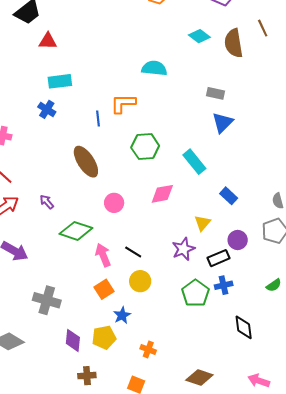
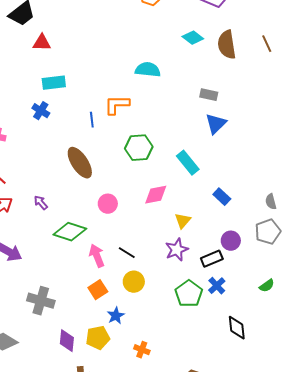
brown line: (263, 28) -> (267, 44), moved
yellow triangle: (202, 223) -> (183, 221), moved
blue cross: (224, 285) -> (217, 286), turned -30

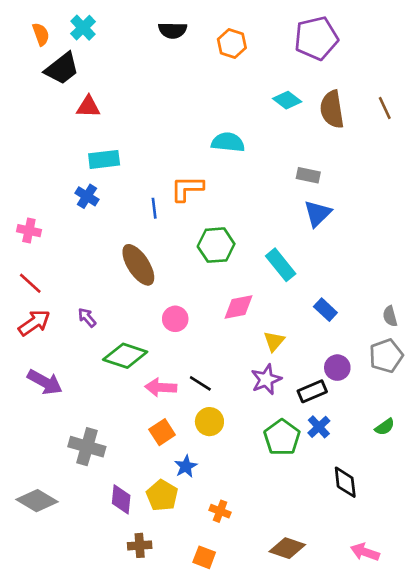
pink arrow: (97, 256) -> (161, 387), turned -65
yellow pentagon: (98, 338) -> (162, 495), turned -30

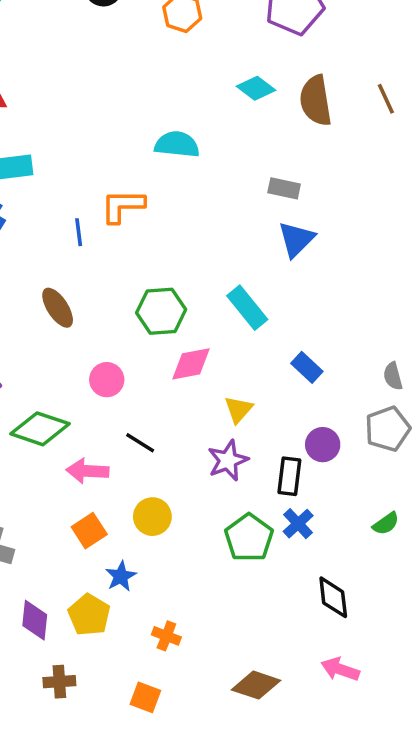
green hexagon: (216, 245) -> (161, 311), moved
brown ellipse: (138, 265) -> (58, 308), size x0.7
black line: (200, 383) -> (140, 443), moved
black rectangle: (312, 391) -> (289, 476), turned -60
pink arrow: (365, 552) -> (340, 669), moved

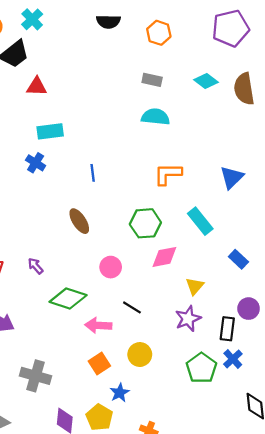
gray rectangle: (284, 188) -> (152, 80), moved
orange L-shape: (123, 206) -> (168, 174), moved

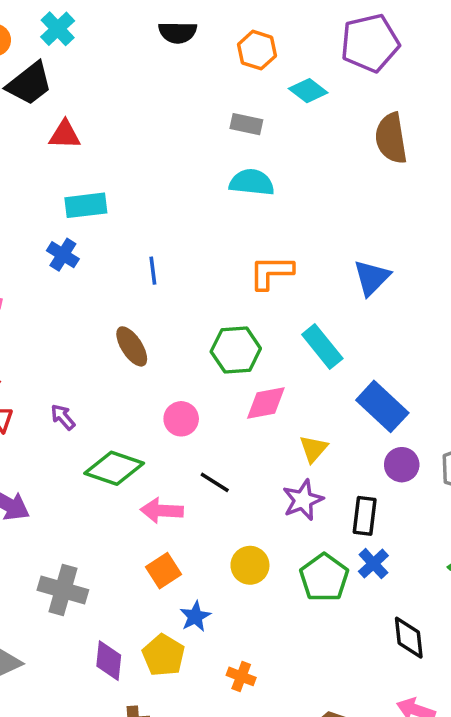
cyan diamond: (206, 81) -> (308, 91), moved
blue rectangle: (238, 259) -> (382, 406), size x1.6
purple circle: (249, 309) -> (402, 465), moved
yellow circle: (140, 355) -> (250, 565), moved

